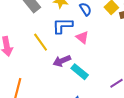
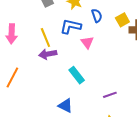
purple arrow: (62, 61) -> (48, 54), moved

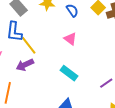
blue L-shape: (71, 26) -> (14, 32), moved, turned -80
purple arrow: (48, 54) -> (25, 65), moved

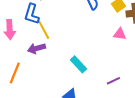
pink triangle: (70, 39) -> (120, 34), moved, turned -40

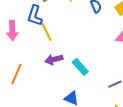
purple arrow: (36, 48) -> (54, 59), moved

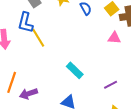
purple arrow: (54, 59) -> (28, 94), moved

